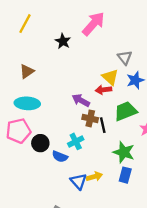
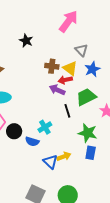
pink arrow: (93, 24) -> (68, 21), moved
purple arrow: (81, 100) -> (57, 90), moved
brown cross: (90, 118) -> (52, 66), moved

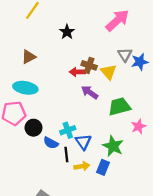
blue star: (92, 69) -> (140, 62), moved
red arrow: (65, 80) -> (77, 72), moved
black line: (67, 111) -> (66, 155), moved
blue rectangle: (91, 153) -> (103, 167), moved
blue triangle: (50, 162) -> (83, 142), moved

